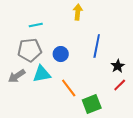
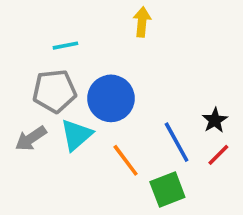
blue line: (97, 46) -> (177, 142), moved, turned -40
blue circle: (61, 54) -> (111, 98), size x1.6
cyan triangle: (42, 74) -> (76, 135), turned -30

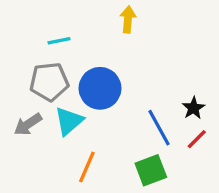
orange line: (126, 160) -> (87, 167), moved, turned 60

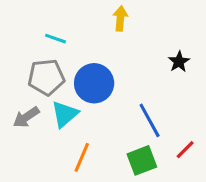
cyan line: (59, 41) -> (55, 39), turned 30
black star: (193, 108) -> (179, 62), moved
red line: (197, 139) -> (185, 150), moved

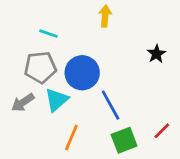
blue line: (150, 120) -> (111, 105), moved

